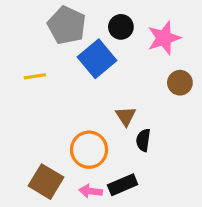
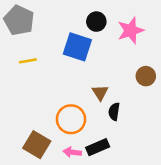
gray pentagon: (67, 25) -> (19, 20), moved
blue square: (97, 59) -> (77, 47), turned -32
brown circle: (180, 83) -> (146, 76), moved

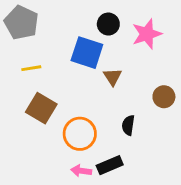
brown circle: (146, 76) -> (164, 97), moved
brown triangle: (100, 93) -> (113, 77), moved
brown square: (37, 145) -> (41, 108), moved

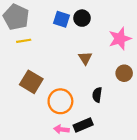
pink star: (147, 34) -> (120, 39), moved
blue square: (87, 53) -> (61, 19), moved, size x0.7
yellow line: (31, 68) -> (24, 41), moved

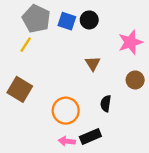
gray pentagon: (16, 17) -> (36, 19), moved
yellow line: (24, 41) -> (26, 45), turned -48
brown square: (31, 82) -> (20, 89), moved

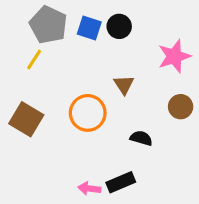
black semicircle: (106, 104) -> (141, 138), turned 98
orange circle: (66, 111) -> (88, 113), moved

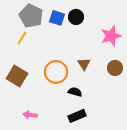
brown triangle: (124, 85) -> (84, 64), moved
black semicircle: (141, 138) -> (75, 92), moved
pink arrow: (89, 189) -> (30, 115), moved

